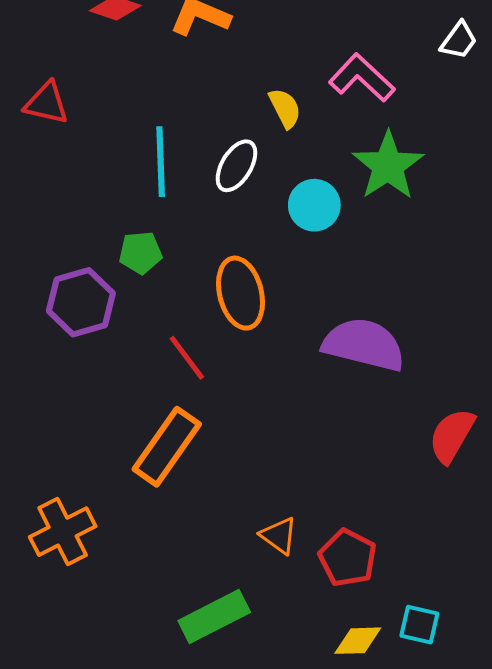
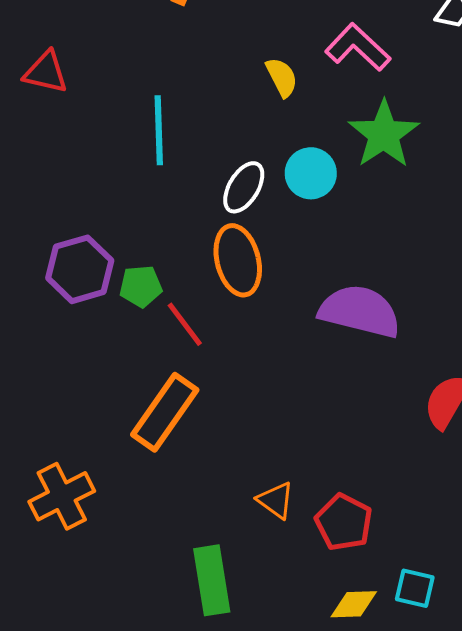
white ellipse: (236, 166) -> (244, 187), moved
green pentagon: (140, 253) -> (141, 286), moved
green rectangle: (214, 616) -> (212, 580), turned -72

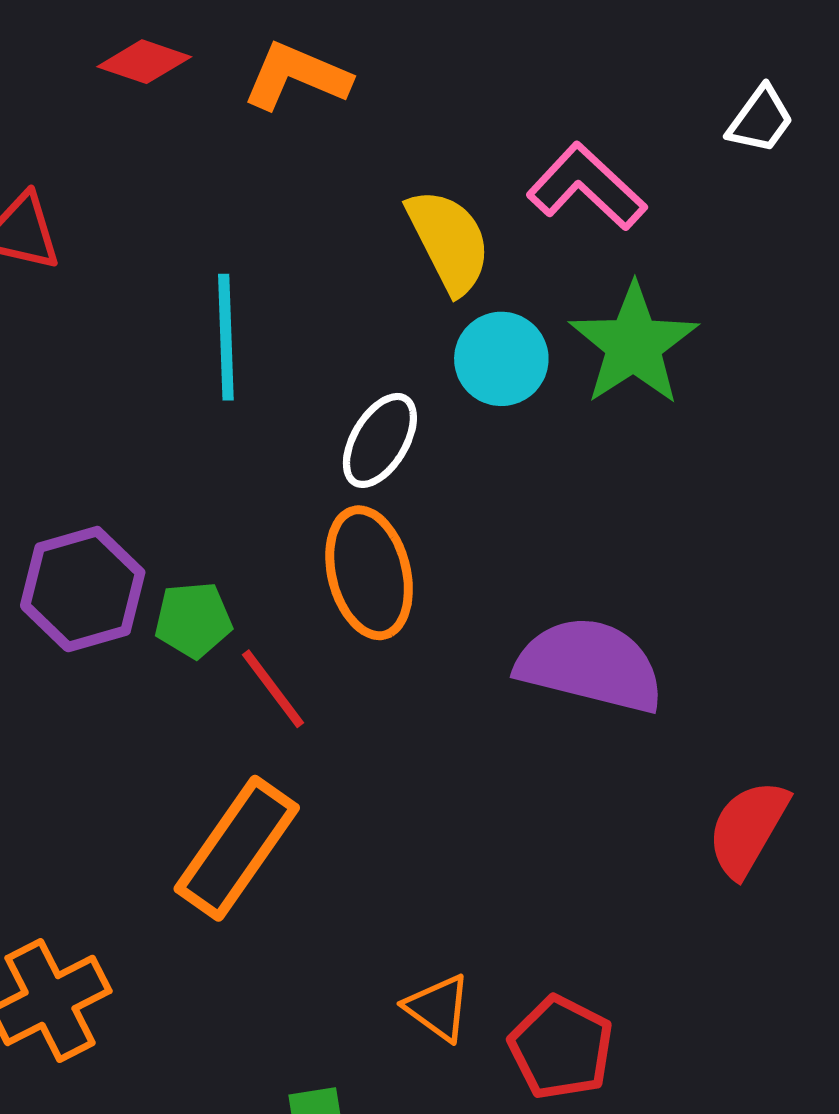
yellow semicircle: (282, 77) -> (449, 241), size x1.5
cyan circle: (311, 173) -> (501, 359), moved

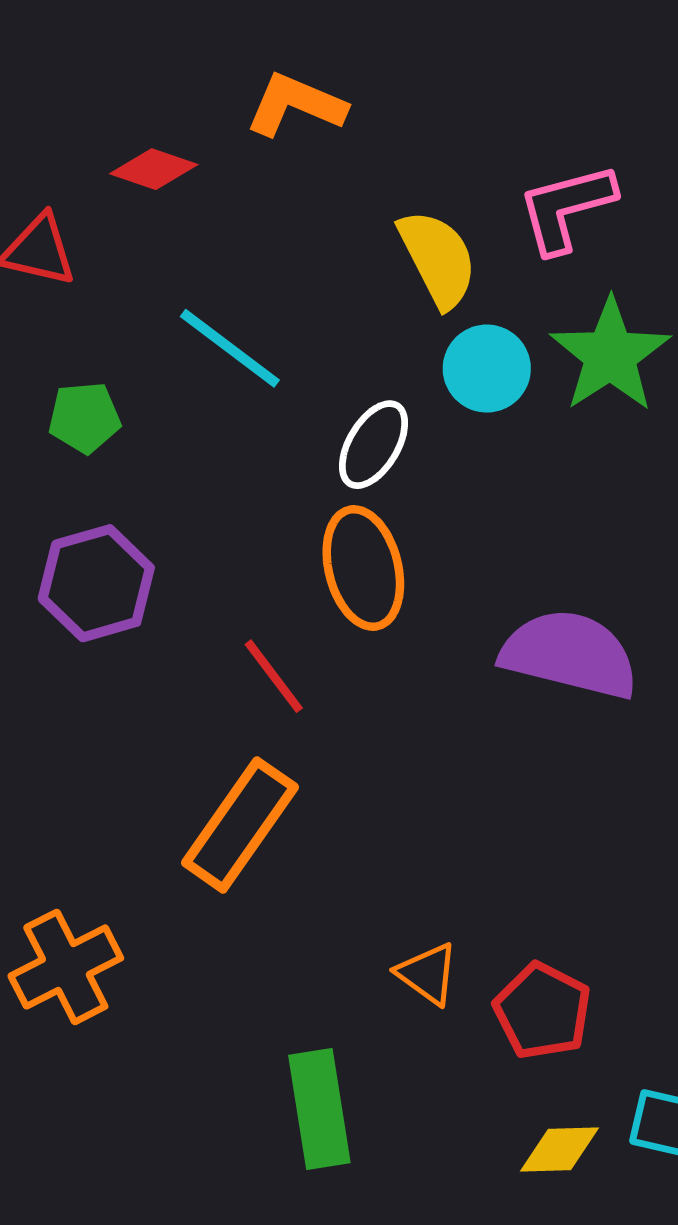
red diamond: (144, 62) -> (154, 169), moved
pink L-shape: (587, 187) -> (566, 208), turned -58
cyan line: (226, 337) -> (230, 348), turned -51
green pentagon: (193, 620) -> (84, 418), moved

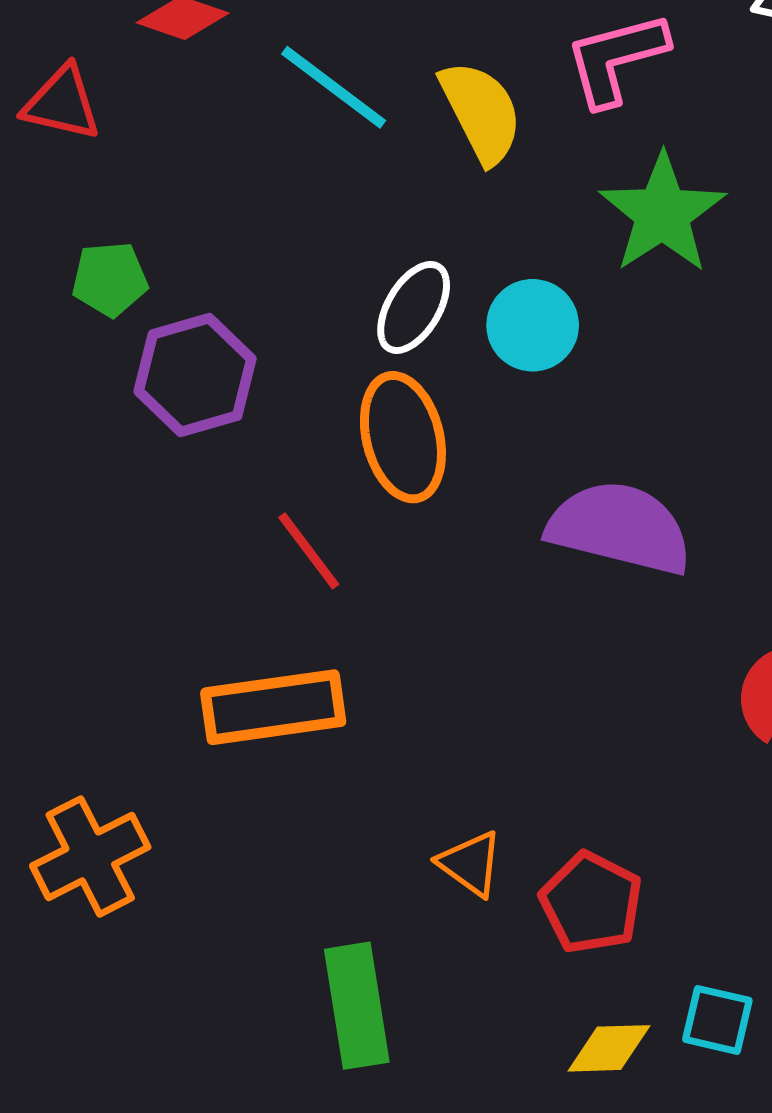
cyan line: (230, 348) -> (334, 87), moved
cyan circle: (487, 369) -> (533, 325), moved
purple hexagon: (96, 583) -> (195, 375), moved
orange rectangle: (240, 825) -> (273, 707), turned 47

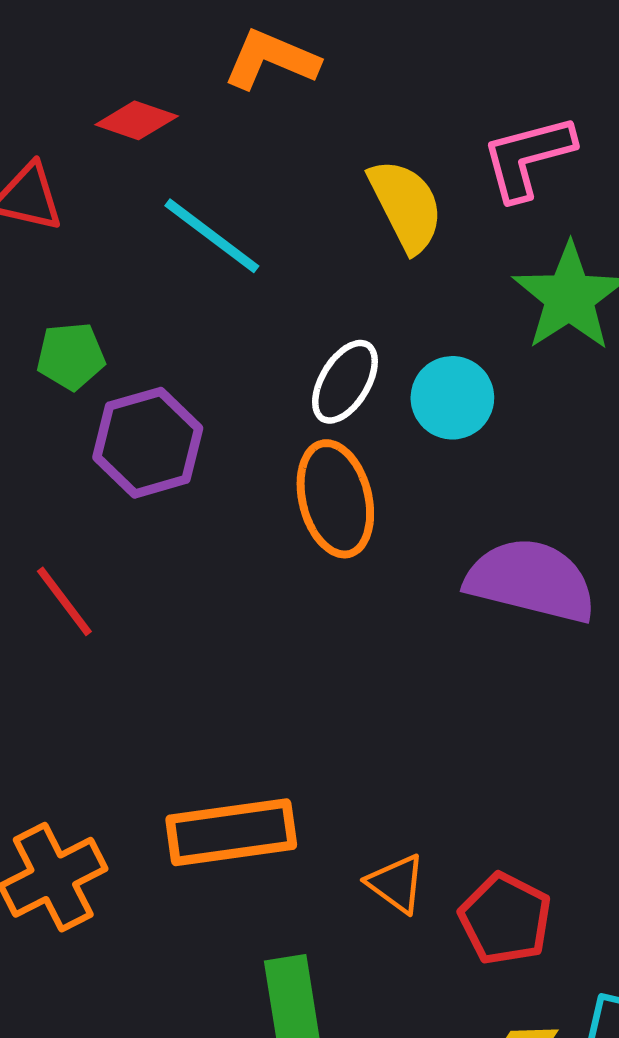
cyan line: (334, 87) -> (212, 236), moved
red line: (309, 551) -> (64, 601), moved
orange rectangle: (273, 707) -> (231, 832), moved

